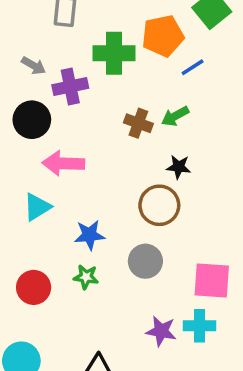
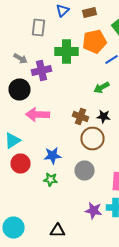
brown cross: (138, 123) -> (80, 116), moved
cyan triangle: (37, 207) -> (12, 140), moved
red circle: (34, 287) -> (20, 164), moved

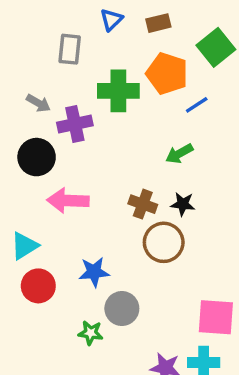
orange pentagon: (94, 42) -> (167, 74), turned 30
gray circle: (84, 170) -> (122, 309), moved
green star: (50, 180) -> (91, 333), moved

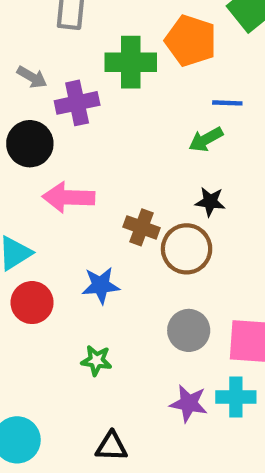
blue line: (197, 105) -> (227, 103), moved, turned 35
brown cross: (143, 204) -> (141, 227), moved
gray circle: (122, 309) -> (189, 330), moved

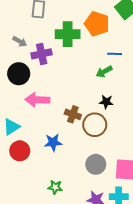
green star: (96, 360) -> (55, 187), moved

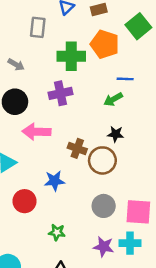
purple cross: (42, 54) -> (60, 93), moved
red circle: (20, 151) -> (25, 201), moved

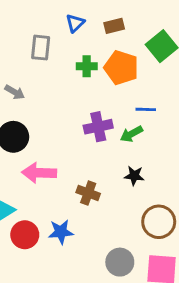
green cross: (71, 56) -> (87, 66), moved, size x0.6
purple cross: (60, 93) -> (98, 127), moved
brown circle: (102, 160) -> (159, 222), moved
red circle: (25, 201) -> (25, 235), moved

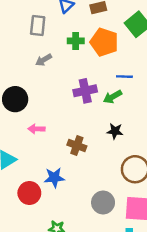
gray arrow: (15, 92) -> (44, 60), moved, turned 119
pink arrow: (39, 173) -> (36, 129), size x0.6
red circle: (25, 235) -> (29, 193), moved

